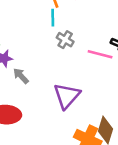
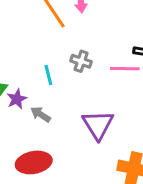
cyan line: (53, 18) -> (48, 75), moved

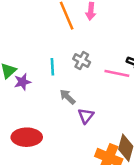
gray arrow: (41, 114) -> (67, 97), moved
purple triangle: (98, 125) -> (86, 116), size x0.6

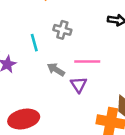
pink line: (117, 73) -> (87, 61), moved

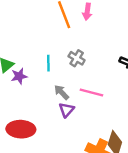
purple triangle: (79, 85) -> (66, 110), moved

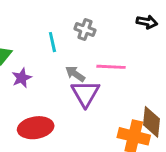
purple star: (19, 76) -> (22, 78), moved
purple triangle: (66, 110) -> (85, 93), size x1.5

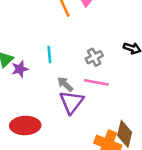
gray cross: (85, 29) -> (94, 57), moved, turned 35
purple star: (22, 78) -> (20, 69), moved

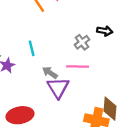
gray cross: (94, 57) -> (82, 42), moved

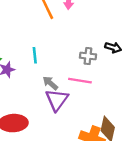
gray cross: (82, 42) -> (88, 56), turned 35

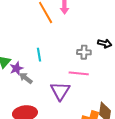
gray arrow: (50, 83) -> (26, 78), moved

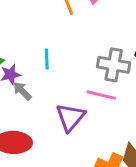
gray cross: (84, 52) -> (114, 65), size x1.5

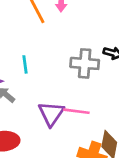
pink line: (101, 95) -> (76, 111), moved

